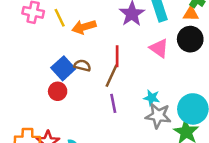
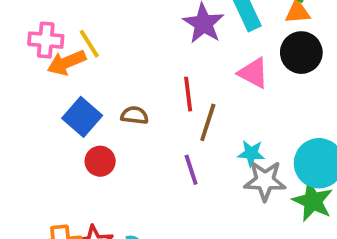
orange arrow: (84, 27) -> (67, 63), moved
blue square: (63, 68) -> (82, 117), moved
brown line: (111, 76) -> (208, 122), moved

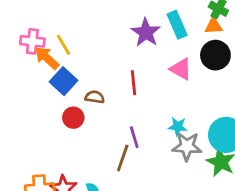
orange arrow: (67, 63) -> (47, 58), turned 64
blue square: (82, 117) -> (64, 81), moved
brown line: (208, 122) -> (123, 158), moved
red circle: (100, 161) -> (73, 118), moved

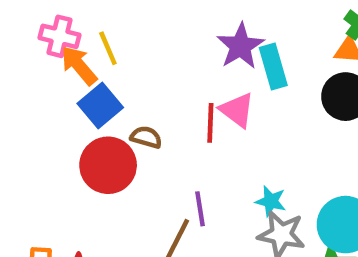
cyan rectangle: (177, 25) -> (273, 67), moved
pink triangle: (181, 69) -> (237, 110), moved
red circle: (73, 118) -> (108, 165), size x1.6

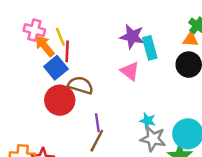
purple star: (240, 46) -> (132, 37), turned -30
red line: (210, 123) -> (67, 51), moved
brown semicircle: (146, 137) -> (81, 85), size x1.5
purple line: (200, 209) -> (97, 123), moved

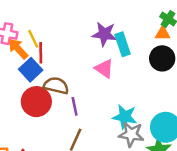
cyan star: (148, 121) -> (125, 117), size x1.5
purple line: (97, 123) -> (75, 106), moved

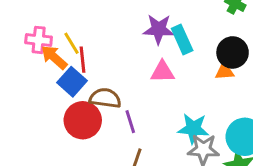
orange triangle: (163, 33) -> (225, 71), moved
pink triangle: (104, 69) -> (162, 72), turned -30

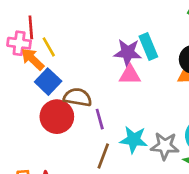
purple star: (159, 29) -> (128, 52), moved
red line: (82, 60) -> (31, 27), moved
cyan star: (193, 128) -> (134, 140), moved

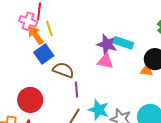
cyan rectangle: (148, 46) -> (123, 43), turned -60
red circle: (57, 117) -> (30, 100), moved

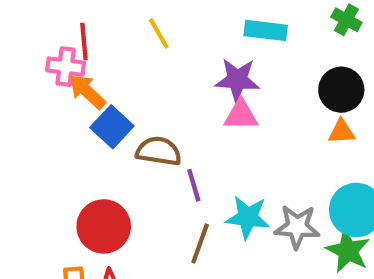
yellow line: (49, 28) -> (159, 33), moved
cyan rectangle: (123, 43) -> (266, 30), moved
orange triangle: (147, 70) -> (342, 132), moved

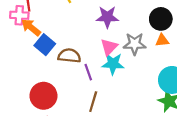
pink triangle: (241, 115) -> (109, 47), moved, turned -42
cyan star: (248, 217) -> (113, 64), moved
gray star: (297, 227) -> (135, 44), moved

